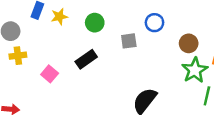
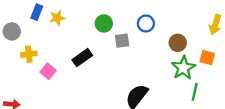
green circle: (95, 23) -> (104, 23), moved
yellow cross: (18, 56) -> (29, 54), moved

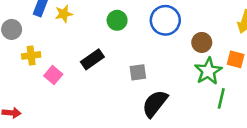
blue circle: (146, 23) -> (165, 20), size x1.5
gray square: (122, 41) -> (138, 72), moved

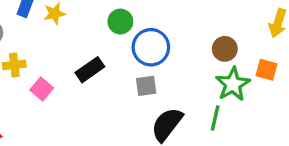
blue circle: (165, 20) -> (151, 47), moved
green line: (221, 98) -> (215, 118), moved

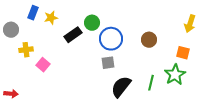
brown circle: (225, 49) -> (149, 40), moved
black rectangle: (90, 70) -> (73, 35), moved
green star: (233, 84) -> (175, 75), moved

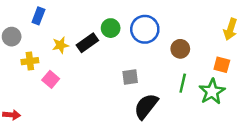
yellow star: (51, 18) -> (60, 45), moved
blue circle: (111, 39) -> (145, 29), moved
green line: (151, 83) -> (183, 83), moved

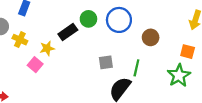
yellow star: (60, 45) -> (47, 48), moved
yellow cross: (30, 61) -> (20, 40), moved, turned 32
green line: (183, 83) -> (136, 68), moved

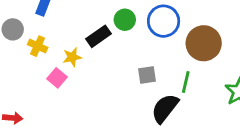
brown circle: (151, 37) -> (204, 43), size x1.6

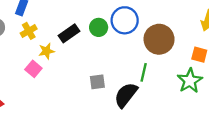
green circle: (125, 20) -> (99, 27), moved
yellow cross: (38, 46) -> (29, 31), moved, turned 35
gray square: (147, 75) -> (97, 82), moved

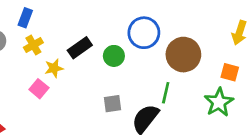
green circle: (99, 27) -> (114, 56), moved

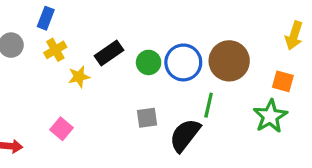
blue circle: (144, 33) -> (183, 62), moved
pink square: (39, 89) -> (62, 129), moved

